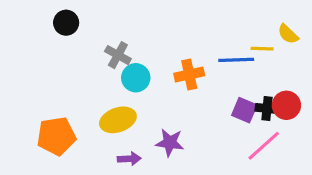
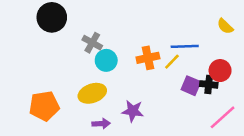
black circle: (66, 23) -> (52, 17), size x1.5
yellow line: (262, 49) -> (172, 62), moved, turned -48
red circle: (286, 105) -> (220, 71), moved
pink line: (264, 146) -> (223, 117), moved

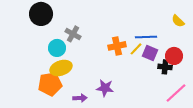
cyan circle: (106, 60) -> (57, 48), moved
purple square: (191, 86) -> (150, 53), moved
yellow ellipse: (92, 93) -> (61, 68), moved
orange pentagon: (44, 106) -> (50, 84), moved

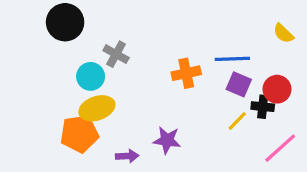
yellow line: (136, 49) -> (237, 121), moved

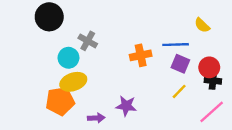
yellow semicircle: (283, 33) -> (202, 25), moved
black cross: (263, 107) -> (213, 81), moved

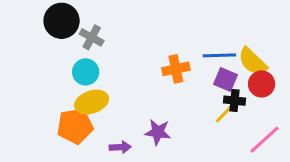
yellow semicircle: (202, 25) -> (253, 61), moved, size x1.5
gray cross: (88, 41) -> (92, 37), moved
black cross: (213, 81) -> (234, 101), moved

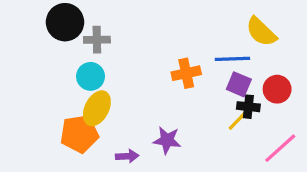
gray cross: (92, 37) -> (97, 40), turned -30
yellow semicircle: (253, 61) -> (261, 32), moved
yellow ellipse: (92, 102) -> (97, 108), turned -44

